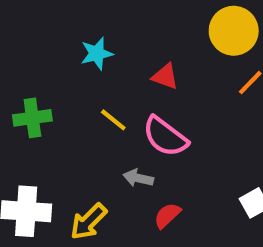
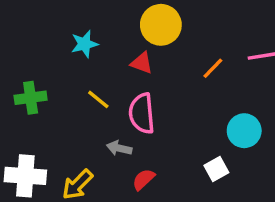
yellow circle: (234, 31) -> (161, 25), moved
pink semicircle: (165, 137) -> (142, 113), turned 48

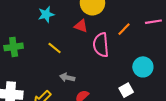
pink semicircle: (142, 113) -> (101, 45), moved

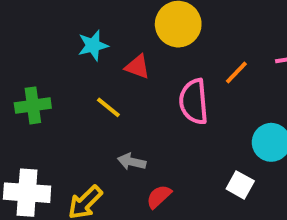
red triangle: (81, 26) -> (137, 67), moved
white square: (126, 90) -> (240, 185), turned -32

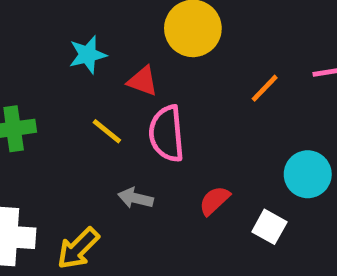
pink semicircle: (194, 102) -> (167, 134), moved
red semicircle: (159, 197) -> (214, 201), moved

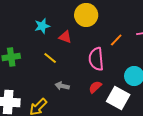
pink semicircle: (167, 134) -> (96, 59), moved
white square: (269, 227) -> (118, 98), size x1.6

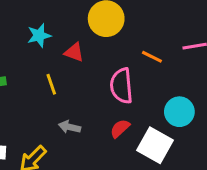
orange line: (116, 40) -> (152, 57), turned 72
yellow line: (50, 58) -> (51, 84), turned 32

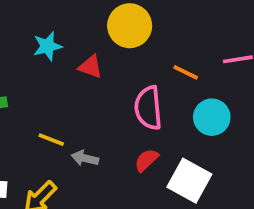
yellow line: (51, 84) -> (51, 140), moved, turned -50
cyan circle: (179, 112) -> (212, 117), moved

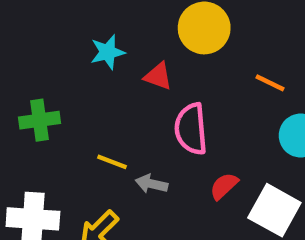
pink semicircle: (148, 108) -> (191, 129), moved

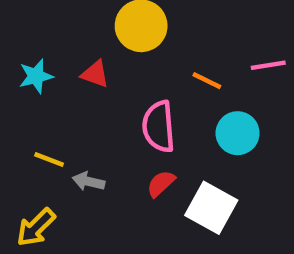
cyan star: (108, 52) -> (36, 76), moved
pink semicircle: (191, 129) -> (159, 127), moved

